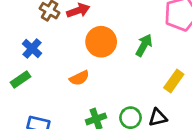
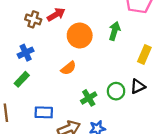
blue cross: (32, 48) -> (26, 53), turned 35

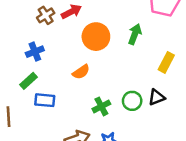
brown cross: (33, 19) -> (46, 15), turned 35
blue rectangle: (44, 112) -> (45, 100), moved

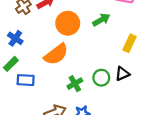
green arrow: (135, 34) -> (101, 20), turned 42
blue cross: (35, 52) -> (15, 38), turned -32
orange semicircle: (81, 72) -> (56, 54), size x1.6

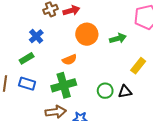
orange semicircle: (56, 54) -> (69, 60), size x0.6
blue rectangle: (26, 80) -> (27, 84), moved
green cross: (75, 84) -> (64, 85), moved, size x1.6

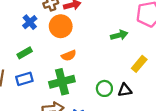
orange circle: (87, 34) -> (61, 26), moved
blue cross: (36, 36) -> (30, 22), moved
blue rectangle: (27, 84) -> (24, 79), turned -35

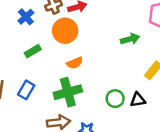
blue cross: (30, 22) -> (26, 17), moved
green rectangle: (25, 53) -> (33, 51), moved
blue rectangle: (24, 79) -> (26, 90), turned -42

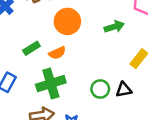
orange circle: (65, 31) -> (67, 21), moved
green rectangle: (33, 51) -> (31, 48), moved

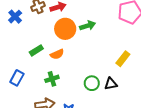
green arrow: (114, 27) -> (88, 26), moved
green cross: (51, 83) -> (52, 79), size x0.6

